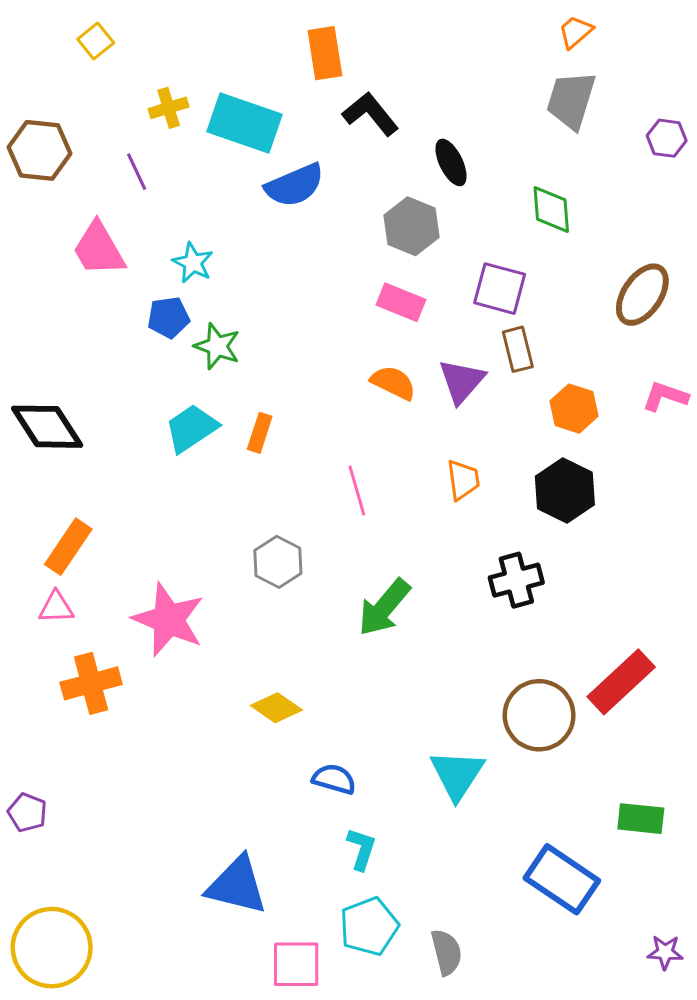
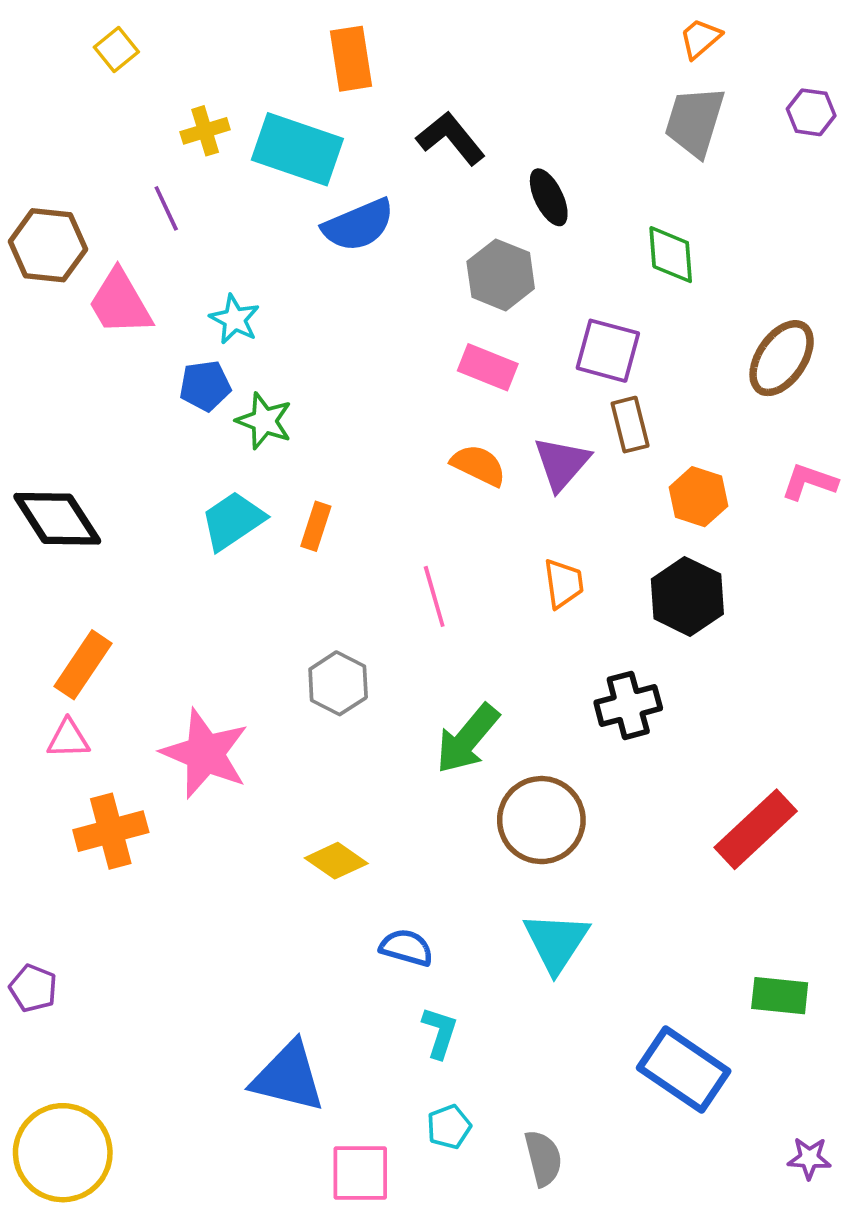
orange rectangle: (325, 53) -> (351, 59), moved
purple hexagon: (667, 138) -> (811, 112), moved
brown hexagon: (39, 150) -> (48, 245), moved
brown circle: (539, 715) -> (541, 820), moved
cyan pentagon: (369, 926) -> (449, 1127), size x0.6

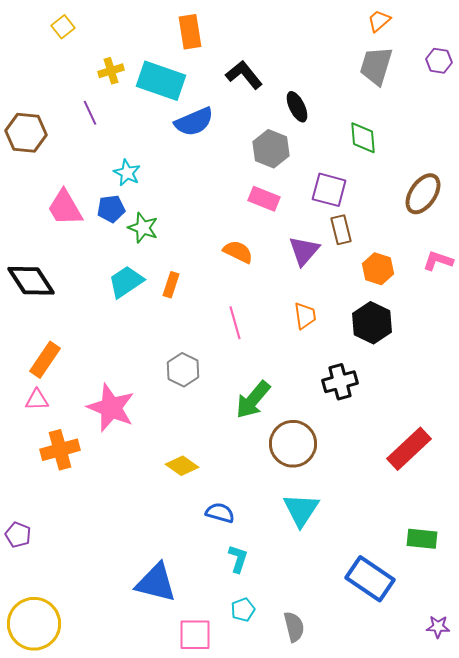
pink trapezoid: (120, 303) -> (65, 208), moved
orange semicircle: (479, 465) -> (238, 252), moved

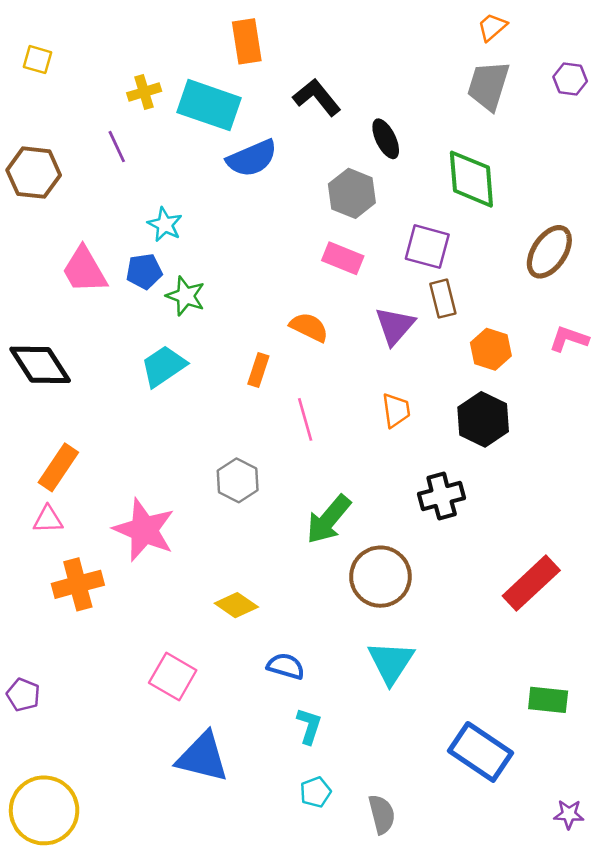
yellow square: (63, 27) -> (38, 60), moved, turned -35
green diamond: (363, 138) -> (471, 179), size x1.4
orange rectangle: (171, 285) -> (258, 370), moved
pink square: (195, 635) -> (173, 677), moved, turned 30

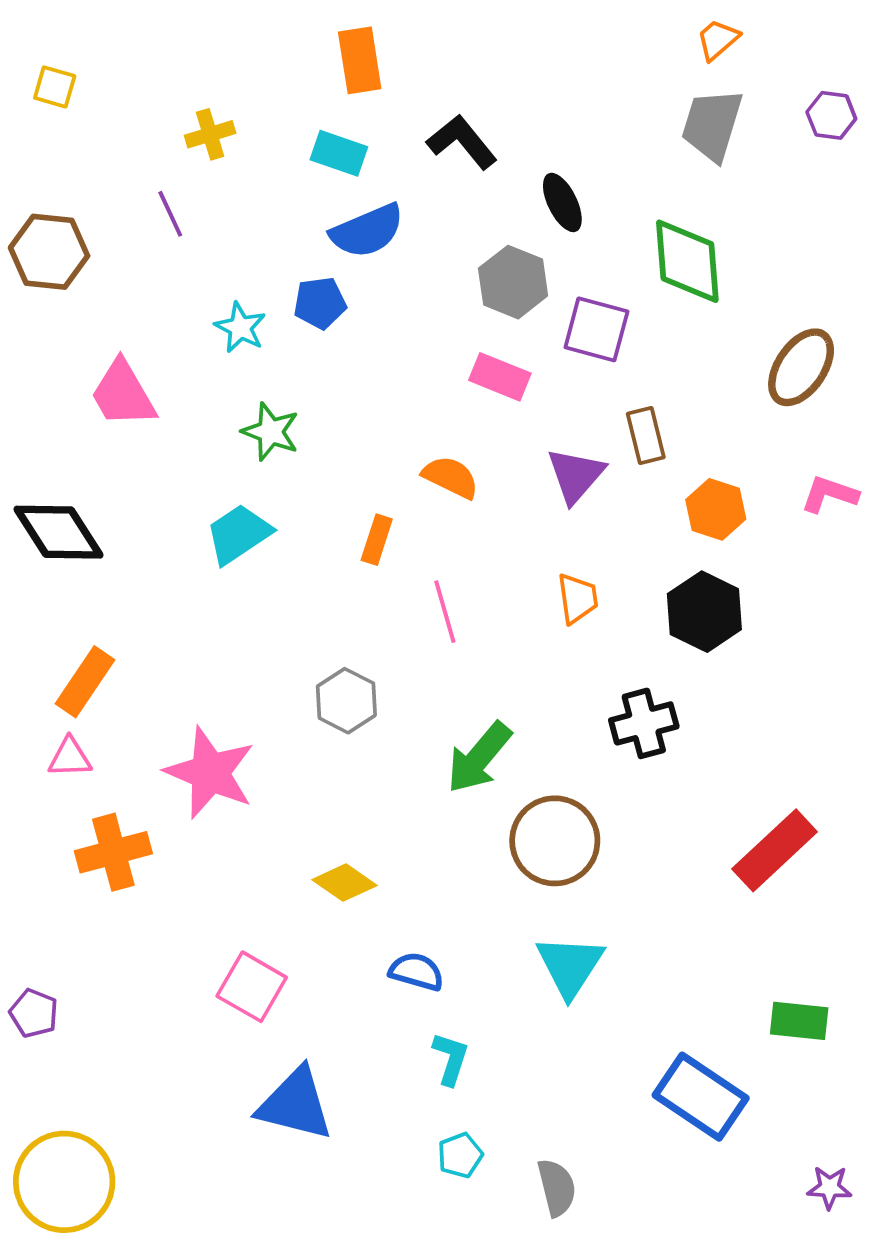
cyan rectangle: (209, 105) -> (339, 153), moved, size x0.6
purple square: (427, 247) -> (596, 329), moved
blue pentagon: (144, 271) -> (320, 303), moved

